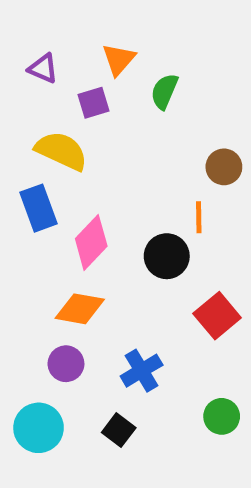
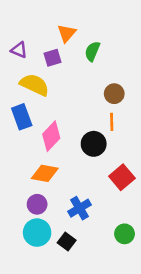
purple triangle: (43, 68) -> (19, 50), moved
brown circle: (224, 167) -> (114, 94), moved
cyan circle: (39, 428) -> (37, 233), moved

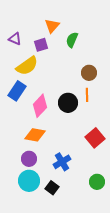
yellow semicircle: (34, 85) -> (27, 66), turned 120
blue rectangle: (22, 117) -> (17, 91), turned 54
black circle: (94, 144) -> (68, 103), moved

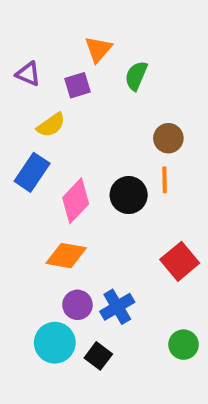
yellow semicircle: (27, 66) -> (51, 125), size x0.7
purple circle: (29, 159) -> (77, 305), moved

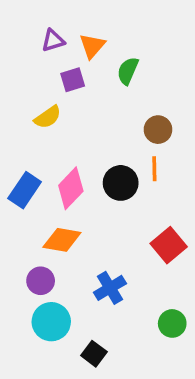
purple triangle: (28, 74) -> (53, 41), moved, turned -40
blue rectangle: (32, 172) -> (25, 190), moved
purple circle: (77, 305) -> (41, 281), moved
black square: (98, 356) -> (94, 354), moved

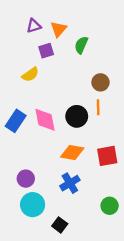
pink diamond: (71, 188) -> (45, 120), turned -55
orange diamond: (62, 240) -> (72, 153), moved
red square: (169, 245) -> (107, 156), turned 30

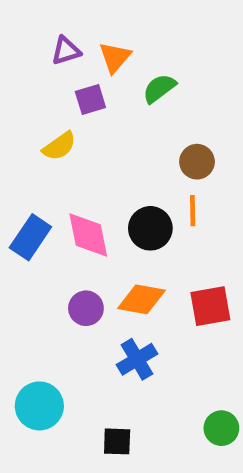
green semicircle: (81, 45) -> (159, 88), turned 30
purple circle: (26, 179) -> (86, 308), moved
cyan circle: (33, 205) -> (39, 406), moved
green circle: (110, 206) -> (221, 428), moved
black square: (60, 225) -> (117, 441), turned -35

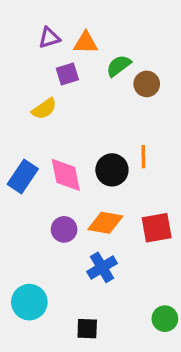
orange triangle: (115, 57) -> (86, 43), turned 50
brown circle: (197, 162) -> (147, 84), moved

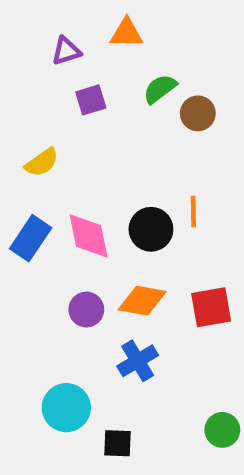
orange triangle: (86, 43) -> (126, 33), moved
yellow semicircle: (44, 109) -> (42, 162), moved
cyan circle: (29, 302) -> (66, 408), moved

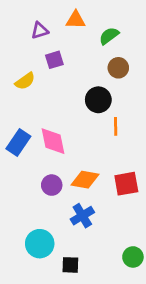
green semicircle: (160, 89) -> (109, 36), moved
yellow semicircle: (42, 162) -> (25, 81), moved
black circle: (151, 229) -> (98, 100), moved

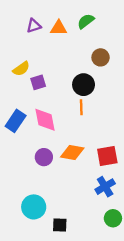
orange triangle: (76, 20) -> (59, 28), moved
green semicircle: (109, 36) -> (86, 21), moved
purple square: (54, 60) -> (38, 82), moved
orange line: (116, 126) -> (81, 107), moved
blue cross: (82, 216) -> (105, 187), moved

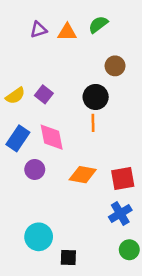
yellow semicircle: (21, 69) -> (15, 96), moved
purple square: (38, 82) -> (44, 94), turned -35
purple circle: (44, 157) -> (35, 169), moved

